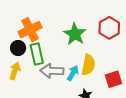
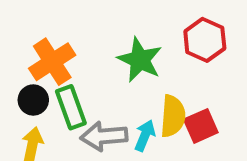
red square: (113, 79) -> (201, 126), moved

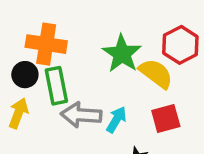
orange cross: (52, 62) -> (46, 44), turned 33
yellow semicircle: (173, 116) -> (156, 73), moved, turned -66

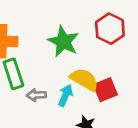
yellow semicircle: (156, 73) -> (84, 79), moved
gray arrow: (81, 115) -> (36, 95), size x0.6

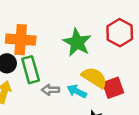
cyan arrow: (65, 95) -> (77, 91), turned -90

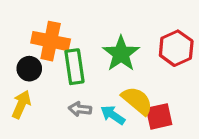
green rectangle: (31, 70) -> (74, 67), moved

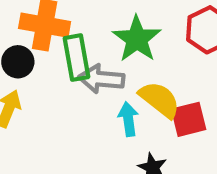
gray arrow: (80, 109) -> (101, 79), moved, size x1.5
cyan arrow: (113, 115) -> (128, 119), turned 50

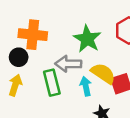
green rectangle: (77, 58) -> (52, 83), moved

